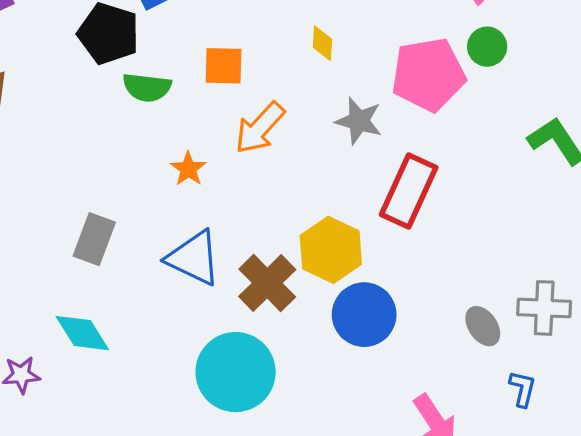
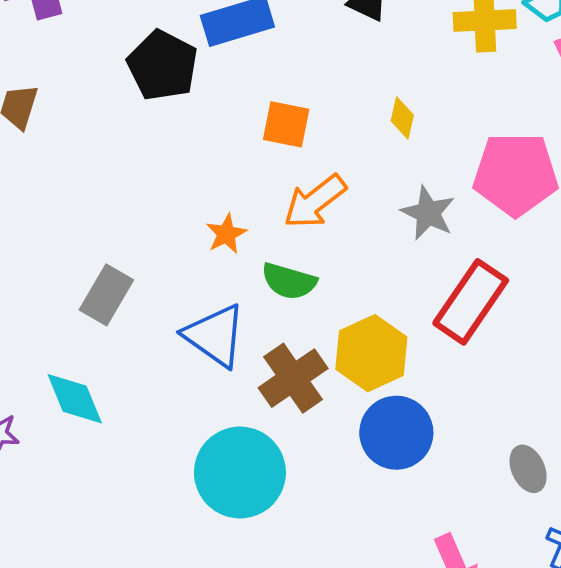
green semicircle: (147, 87) -> (289, 281), moved

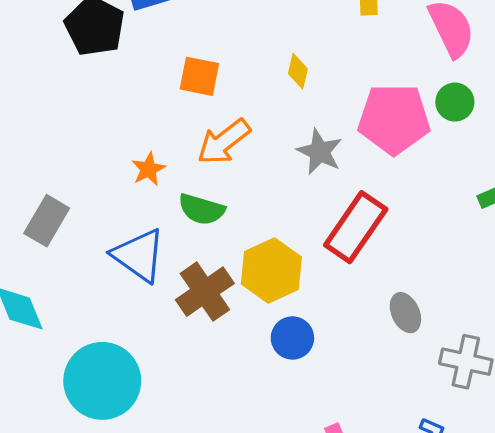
blue circle: (396, 433) -> (292, 338), size x0.7
gray ellipse: (528, 469) -> (405, 313), moved
cyan circle: (240, 472) -> (102, 381), moved

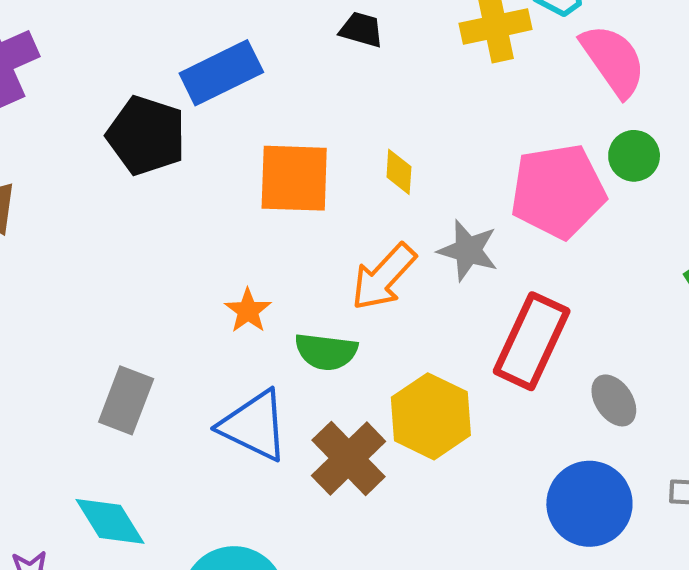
yellow diamond: (298, 71) -> (399, 172), moved
orange square: (199, 76) -> (294, 178), size x1.4
orange arrow: (224, 142) -> (383, 277), moved
gray ellipse: (405, 313) -> (614, 400), moved
blue circle: (292, 338) -> (589, 504), moved, size x1.5

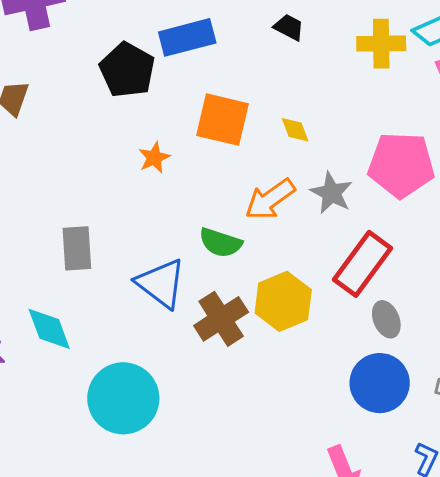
yellow diamond: (399, 172) -> (295, 130), turned -36
orange star: (248, 311) -> (154, 158), moved
gray rectangle: (126, 400) -> (77, 248), turned -36
gray ellipse: (614, 400) -> (386, 319), moved

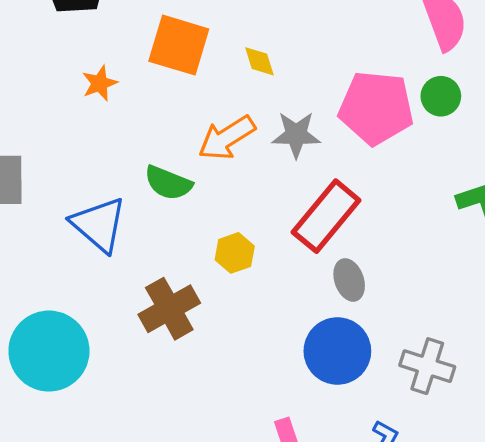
gray star: (331, 193) -> (296, 135), turned -30
yellow hexagon: (283, 301) -> (235, 253), size x0.6
brown cross: (221, 319) -> (169, 309), moved

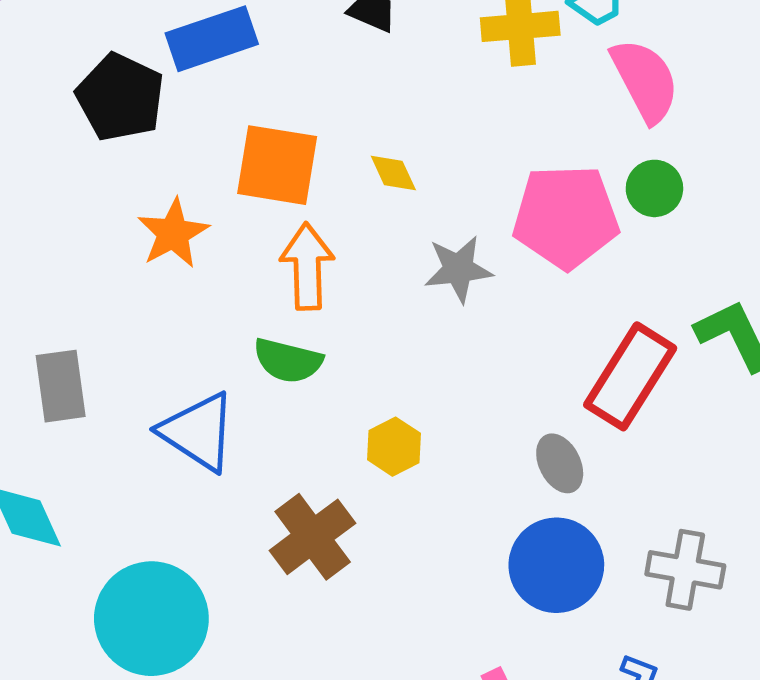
orange star: (100, 83) -> (173, 233), size x1.4
orange arrow: (227, 138) -> (307, 266), moved, turned 128
red rectangle: (326, 216) -> (630, 376), moved

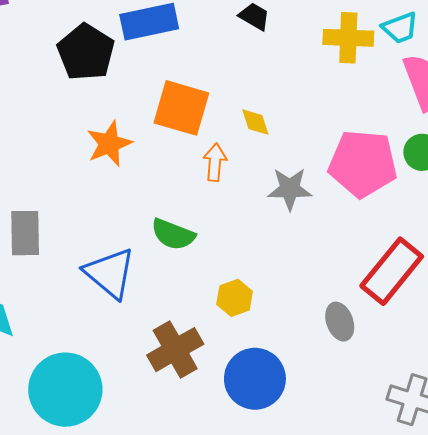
orange arrow: (307, 266) -> (215, 162), moved, size x0.7
blue circle: (556, 565) -> (255, 379), moved

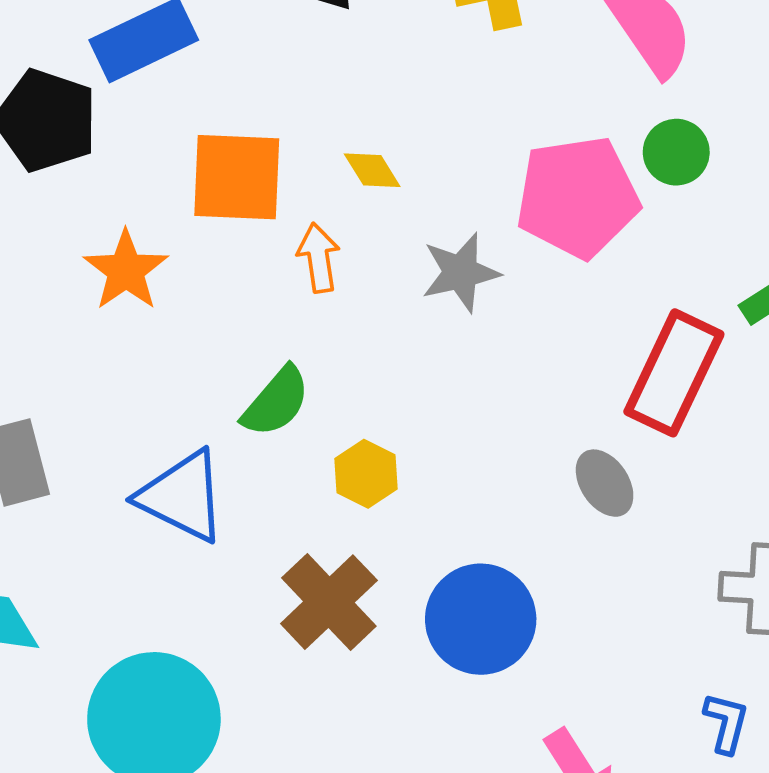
green semicircle: (173, 234) -> (276, 402), turned -57
yellow hexagon: (235, 298) -> (366, 474), moved

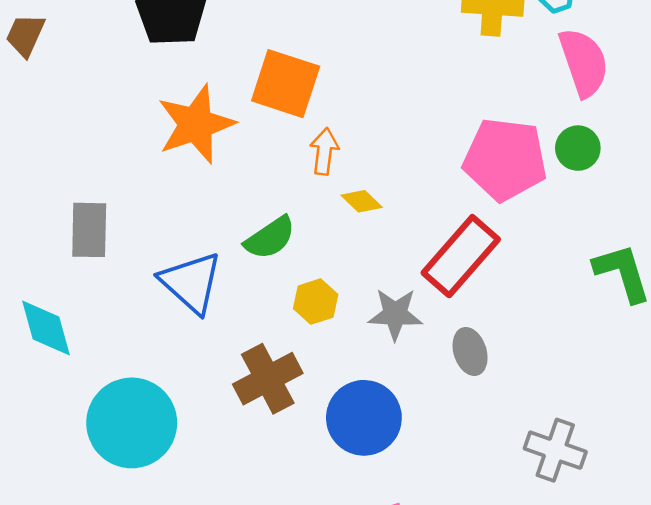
yellow diamond: (372, 170) -> (362, 201), moved, turned -30
orange star: (126, 270) -> (196, 124), size x1.4
gray star: (461, 272) -> (395, 314), moved
red rectangle: (674, 373) -> (461, 256), moved

